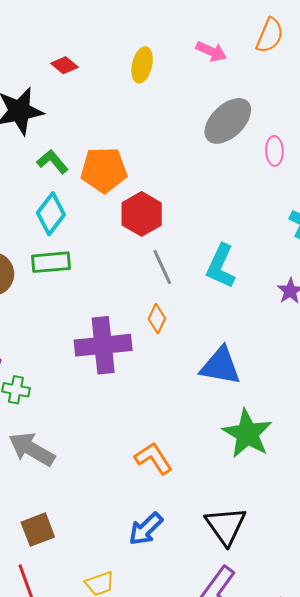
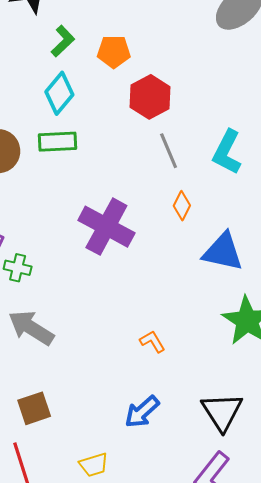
green L-shape: (52, 162) -> (63, 41), turned 84
orange pentagon: (104, 170) -> (114, 52), size x0.7
orange diamond: (157, 319) -> (182, 206), moved
purple cross: (103, 345) -> (106, 227), turned 32
orange L-shape: (154, 458) -> (152, 342), size x0.7

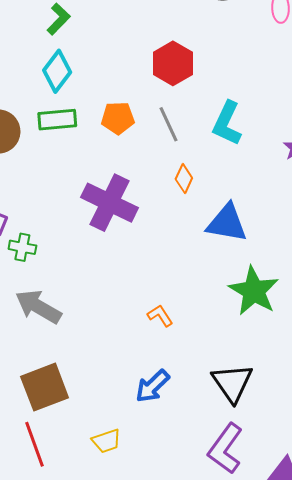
orange pentagon: (114, 52) -> (118, 118), moved
red hexagon: (150, 97) -> (173, 63), moved
brown square: (34, 408) -> (45, 387), size x1.4

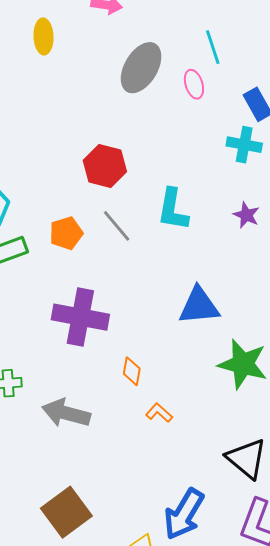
orange diamond: (184, 179) -> (132, 371), moved
gray arrow: (38, 307) -> (66, 413), moved
blue arrow: (152, 386) -> (184, 514), moved, size x1.4

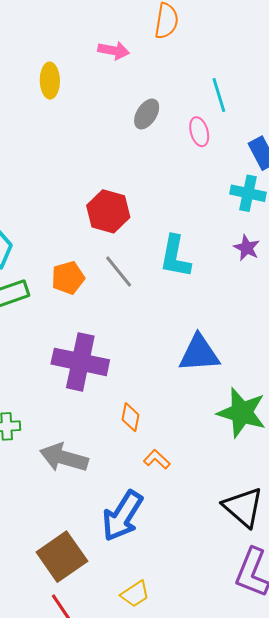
gray ellipse: (141, 68) -> (147, 114), size x0.6
purple star: (246, 215) -> (247, 248), moved
blue arrow: (184, 514) -> (122, 516), moved

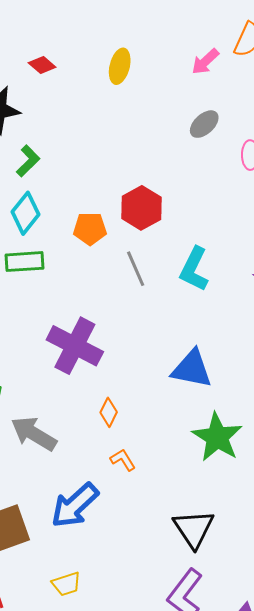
pink arrow: (114, 51) -> (205, 62), moved, turned 112
orange pentagon: (68, 278) -> (90, 229), moved

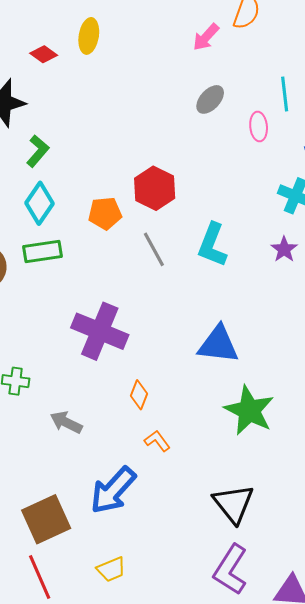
yellow ellipse: (120, 66) -> (89, 36), moved
gray arrow: (34, 434) -> (66, 422), size x0.7

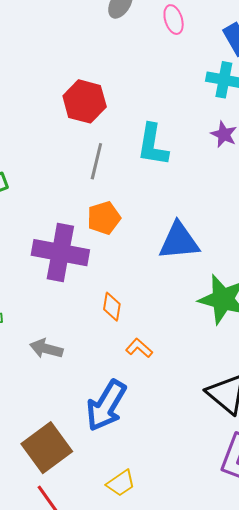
orange pentagon: (105, 213) -> (104, 218), moved
gray line: (154, 249) -> (96, 161), turned 54

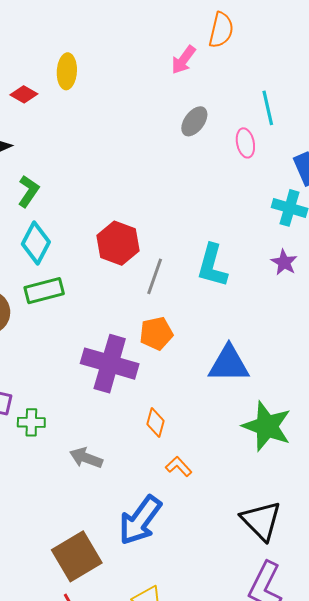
red hexagon: (85, 101) -> (118, 243), moved

